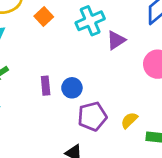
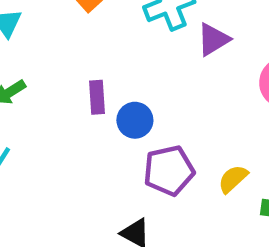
purple rectangle: (46, 86) -> (97, 97), moved

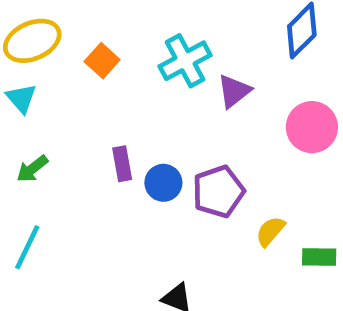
purple pentagon: (169, 171) -> (218, 192), moved

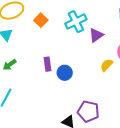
purple pentagon: (218, 192) -> (88, 111), moved, turned 30
yellow semicircle: (270, 231) -> (107, 65), moved

